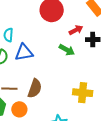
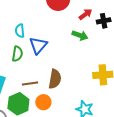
blue triangle: (24, 52) -> (38, 45), turned -30

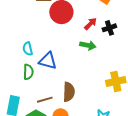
blue triangle: (38, 45) -> (48, 61), turned -48

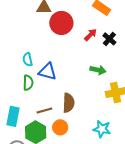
black cross: (109, 28) -> (109, 39), turned -32
green arrow: (88, 45) -> (98, 70), moved

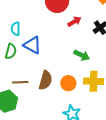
red arrow: (91, 35) -> (74, 21), moved
orange circle: (60, 127) -> (68, 83), moved

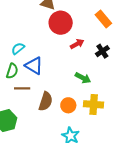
cyan semicircle: (16, 29) -> (18, 49), turned 48
brown line: (20, 82) -> (22, 88), moved

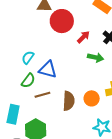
green semicircle: (12, 71) -> (28, 81), turned 35
green arrow: (83, 78) -> (96, 57), moved

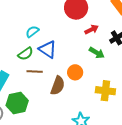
orange circle: (92, 98) -> (75, 72), moved

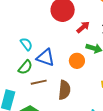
cyan semicircle: (32, 32) -> (26, 44), turned 104
orange circle: (75, 72) -> (77, 61), moved

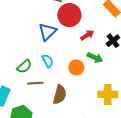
cyan semicircle: (26, 44) -> (48, 61), moved
blue triangle: (46, 57) -> (47, 32), moved, turned 48

